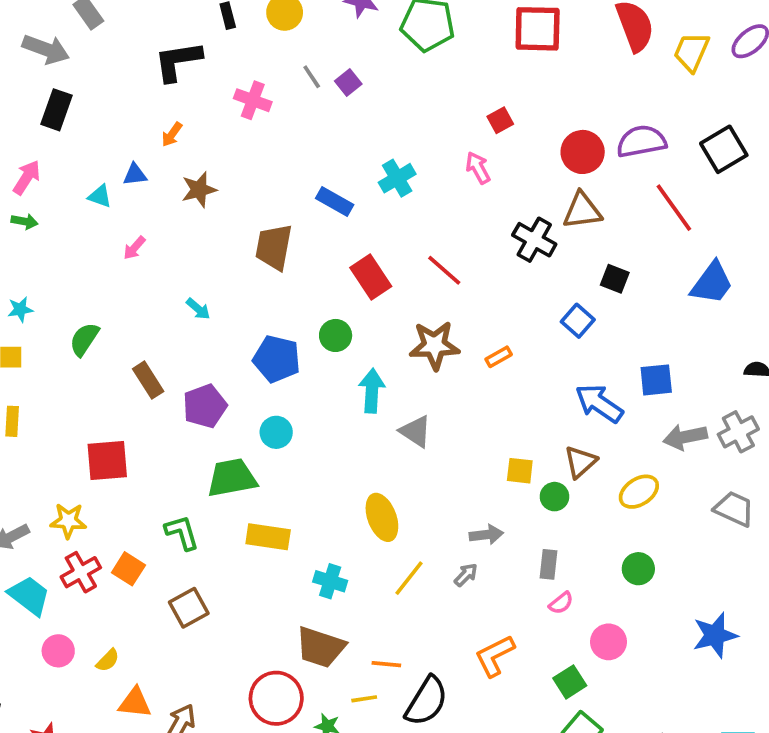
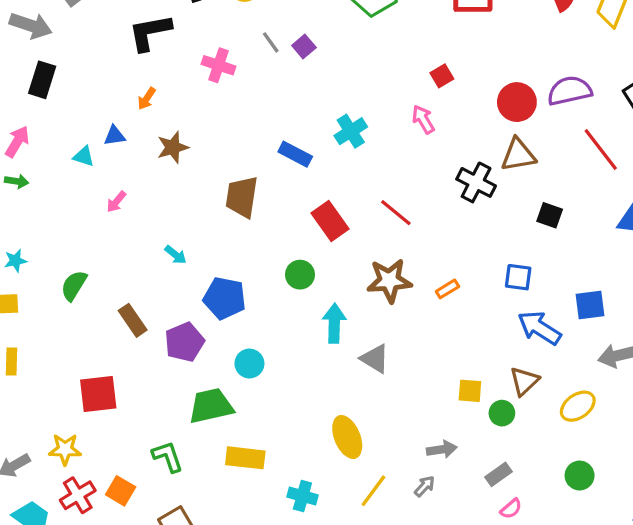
blue square: (578, 321) -> (518, 277), moved, turned -32
blue pentagon: (277, 359) -> (225, 298), moved
gray rectangle: (549, 564) -> (499, 474), turned 50

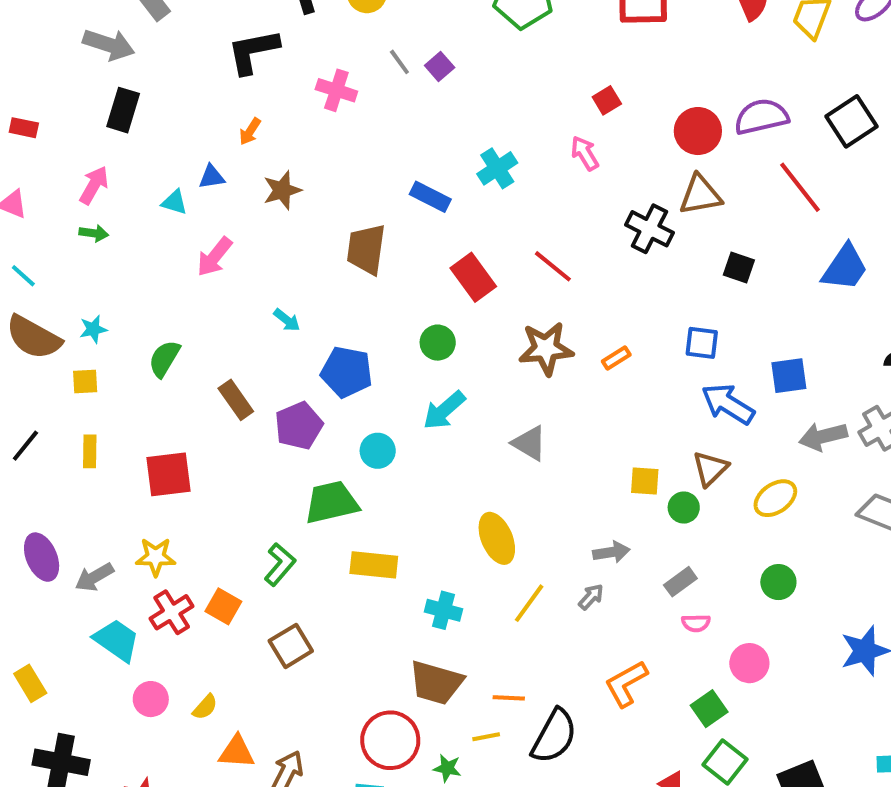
pink arrow: (116, 202) -> (215, 257), size x1.5
cyan arrow: (334, 323) -> (444, 410), moved, turned -132
red square: (98, 394) -> (169, 474), moved
green L-shape: (168, 457) -> (280, 564), turned 60
pink semicircle: (511, 509) -> (696, 623), turned 40

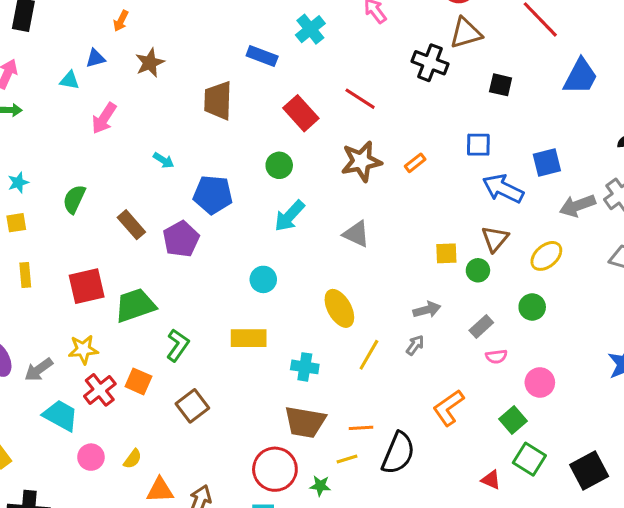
cyan circle: (378, 451) -> (263, 279), moved
green trapezoid: (332, 502) -> (135, 305), moved
green circle: (778, 582) -> (532, 307), moved

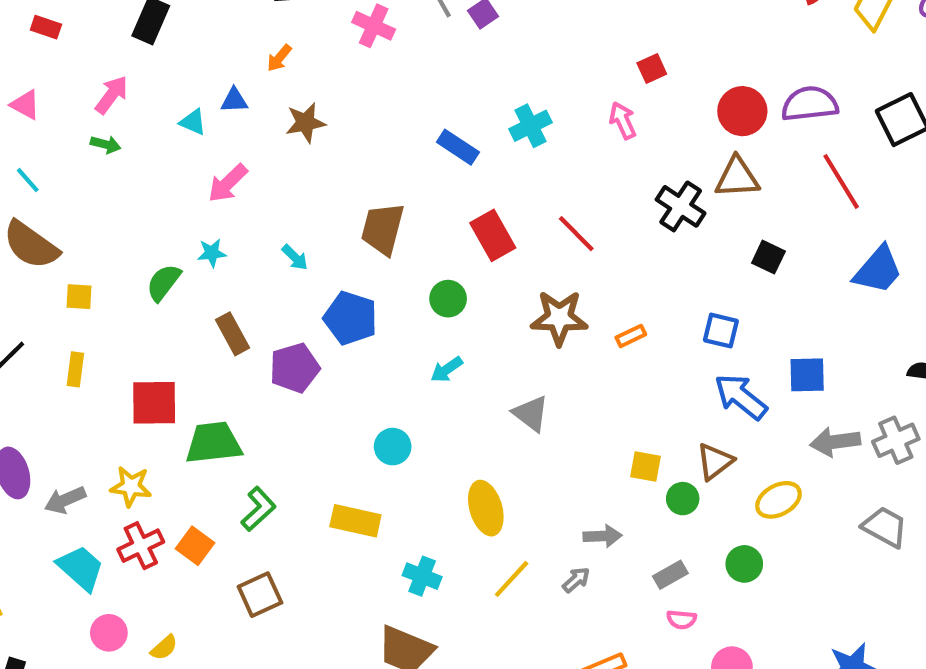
brown trapezoid: (218, 101) -> (383, 229), moved
cyan star: (18, 183) -> (212, 253), moved
cyan arrow: (289, 216) -> (447, 369), size x0.7

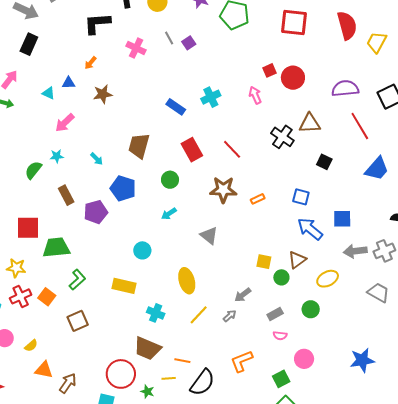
red circle: (742, 111) -> (293, 78), moved
gray arrow: (603, 536) -> (243, 295), turned 144

